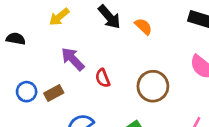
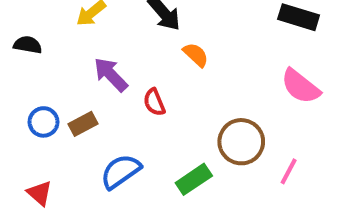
orange semicircle: (143, 26) -> (196, 55), moved
brown circle: (153, 86) -> (241, 142), moved

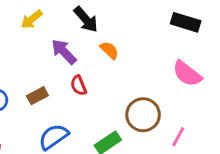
purple arrow: (111, 74) -> (64, 52), moved
brown rectangle: (83, 124) -> (37, 96), moved

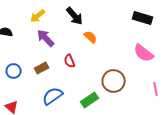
purple arrow: (64, 52) -> (46, 38), moved
pink line: (178, 137) -> (156, 89), moved, turned -40

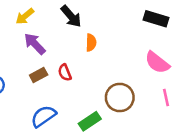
orange semicircle: (91, 37) -> (91, 43), turned 48
brown rectangle: (42, 68) -> (39, 75), moved
pink line: (156, 89) -> (166, 98), moved

